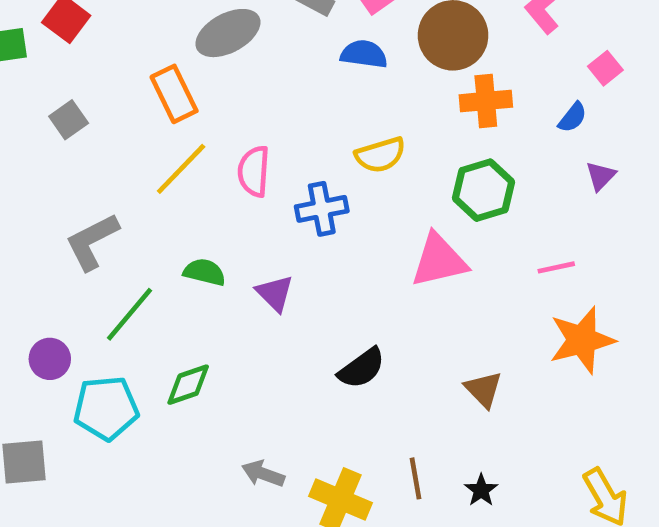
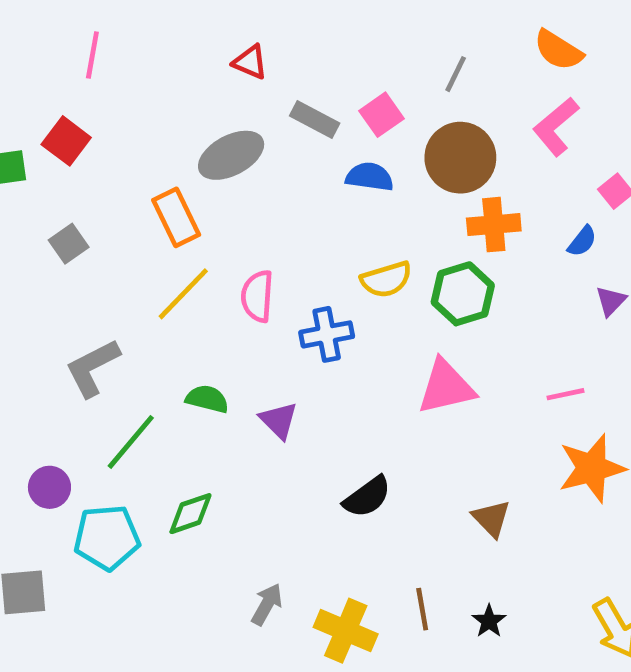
green hexagon: (483, 190) -> (463, 294), moved
gray arrow: (263, 474) -> (267, 604), turned 99

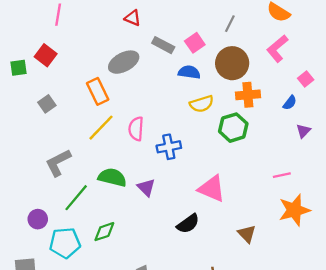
yellow semicircle: (386, 279) -> (202, 104), moved
pink triangle: (446, 387) -> (212, 189), moved, turned 36
green semicircle: (207, 399) -> (112, 177), size x1.4

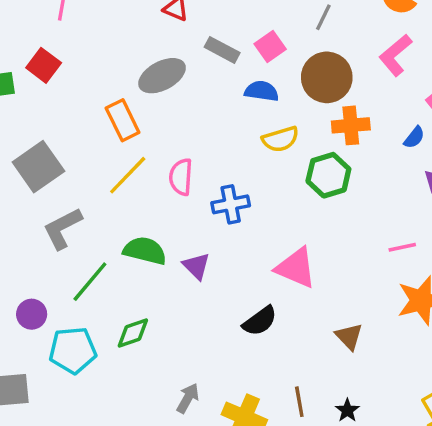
gray square: (47, 104) -> (38, 167), moved, size x1.8

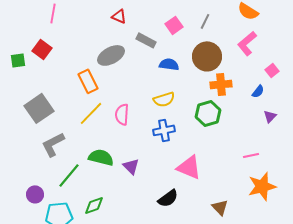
pink square: (270, 46) -> (174, 25), moved
yellow semicircle: (280, 139) -> (164, 99), moved
blue cross: (231, 204) -> (164, 130), moved

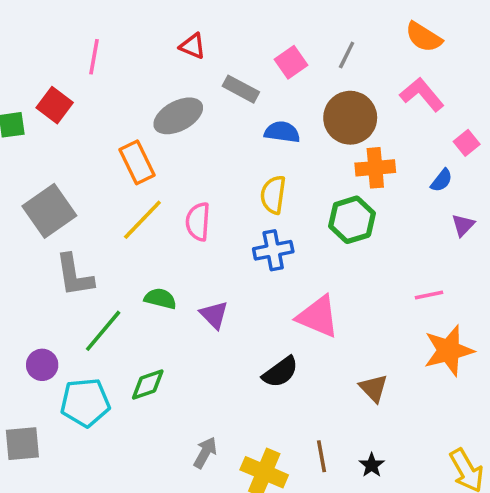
pink line: (53, 13) -> (94, 57), moved
pink L-shape: (247, 43) -> (422, 94), turned 90
yellow semicircle: (164, 99) -> (273, 195), turned 115
gray L-shape: (53, 144) -> (74, 275), turned -72
green semicircle: (101, 157) -> (160, 299), size x0.7

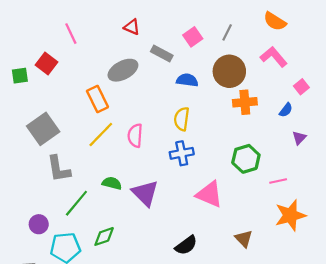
pink line: (94, 57) -> (71, 34), turned -35
green hexagon: (352, 220) -> (246, 159), moved
purple triangle: (214, 315) -> (145, 193), size x1.5
black semicircle: (280, 372) -> (186, 245), moved

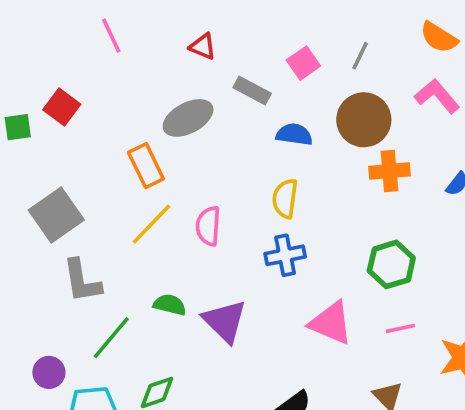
pink line: (71, 34) -> (111, 36), moved
pink line: (278, 181) -> (400, 328), moved

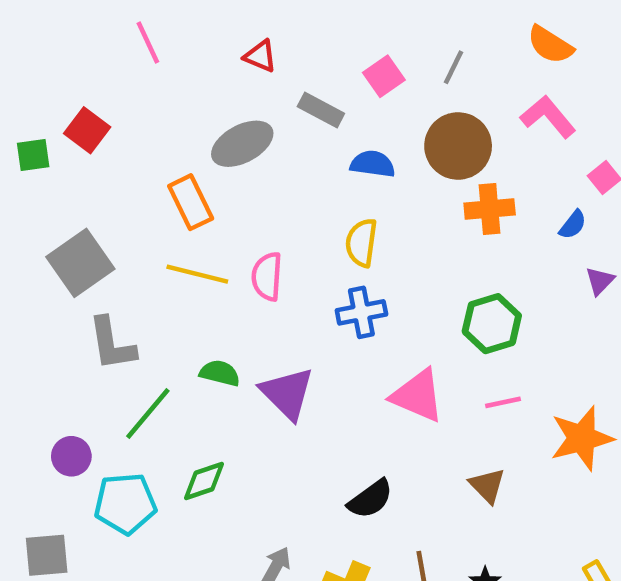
yellow line: (151, 224) -> (197, 274), turned 60

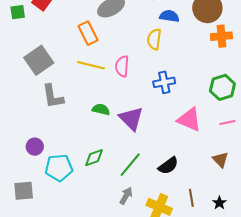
yellow semicircle: (361, 243) -> (154, 39), moved
green line: (148, 414) -> (130, 165), moved

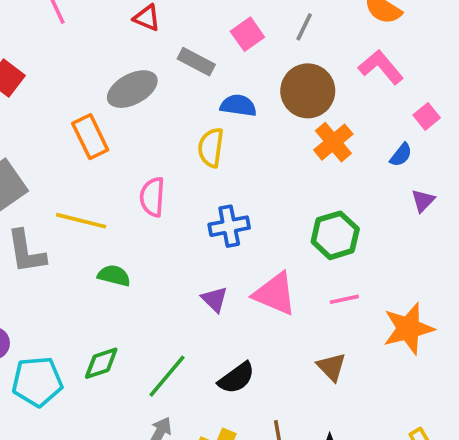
orange cross: (221, 36) -> (333, 142), turned -35
yellow line: (91, 65) -> (81, 221), moved
purple triangle: (131, 118) -> (215, 299), moved, size x0.6

